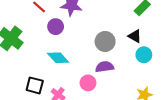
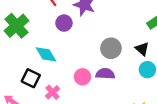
cyan diamond: (58, 58) -> (46, 54), moved
pink circle: (88, 83) -> (82, 77), moved

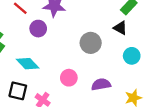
black triangle: (142, 49) -> (120, 28), moved
purple semicircle: (105, 74) -> (101, 84), moved

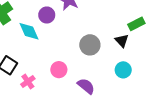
cyan diamond: (28, 64) -> (29, 31), moved
purple semicircle: (101, 84) -> (86, 86), turned 30

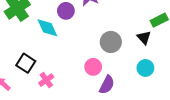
pink circle: (59, 70) -> (93, 67), moved
purple semicircle: (86, 86) -> (107, 85), turned 78

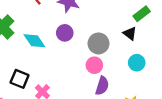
purple circle: (66, 11) -> (65, 33), moved
pink circle: (93, 67) -> (94, 65), moved

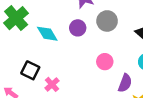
gray circle: (98, 43) -> (107, 21), moved
purple semicircle: (102, 86) -> (125, 83), moved

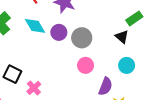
gray circle: (107, 21) -> (82, 38), moved
cyan diamond: (47, 34) -> (35, 26), moved

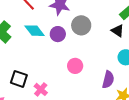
gray circle: (82, 38) -> (81, 25), moved
pink circle: (86, 65) -> (75, 66), moved

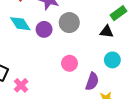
black triangle: (118, 31) -> (107, 32), turned -32
pink circle: (75, 66) -> (70, 63), moved

